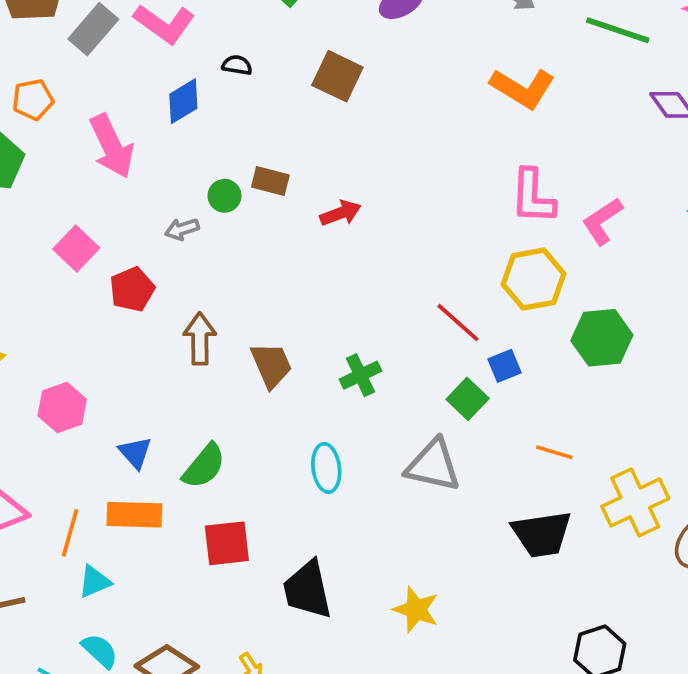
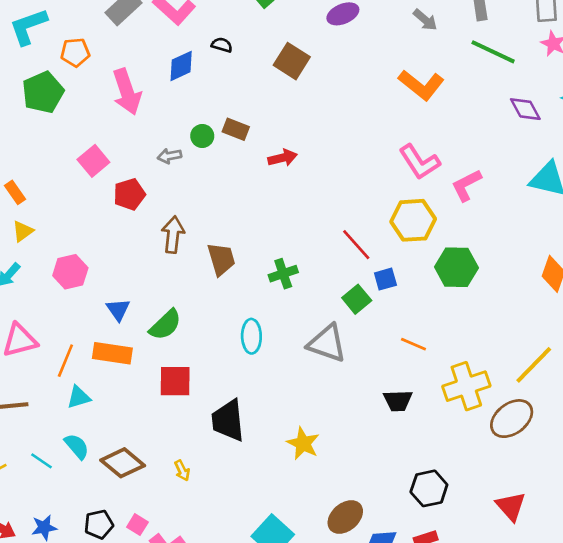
pink L-shape: (533, 196) -> (419, 162), turned -42
black trapezoid: (542, 534) -> (398, 401), size x0.7

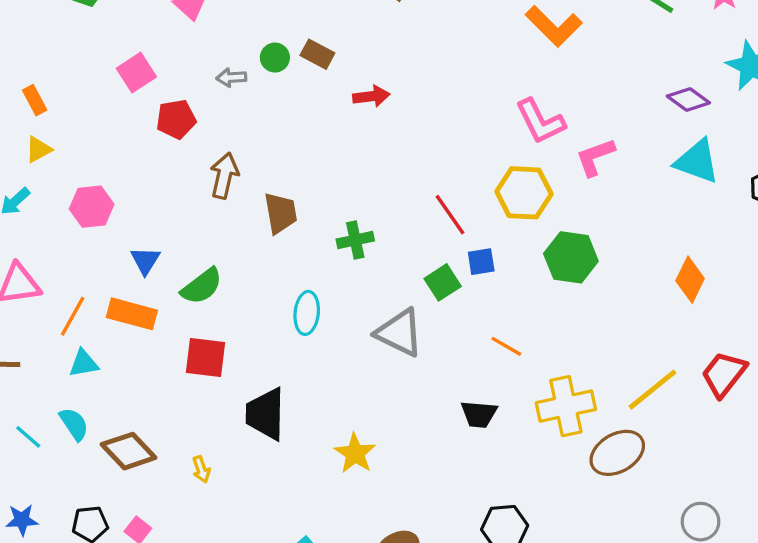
purple diamond: (525, 109) -> (688, 99), moved, turned -32

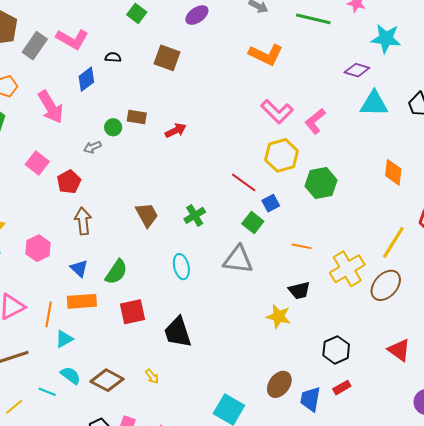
brown arrow: (224, 176) -> (83, 221), moved
yellow star: (355, 453) -> (279, 316), moved

